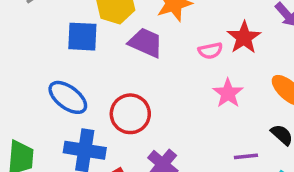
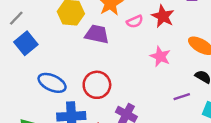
blue square: (82, 37) -> (26, 43), moved, turned -30
pink semicircle: (210, 51) -> (135, 22), moved

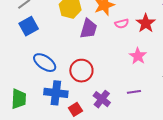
purple trapezoid: (97, 34) -> (89, 29), turned 85
purple line: (182, 97) -> (134, 92), moved

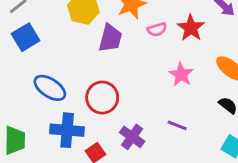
purple line: (134, 92) -> (177, 125), turned 32

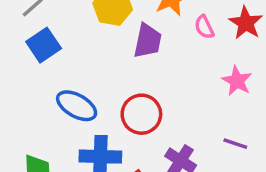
pink semicircle: (157, 29) -> (204, 27), turned 84

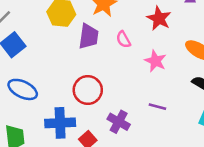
pink semicircle: (204, 27) -> (123, 40), moved
blue ellipse: (77, 106) -> (23, 89), moved

